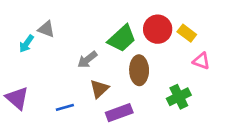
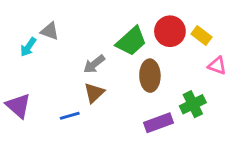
brown triangle: (99, 89) -> (94, 93), moved
purple rectangle: (119, 113) -> (159, 123), moved

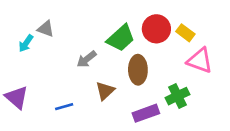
pink triangle: (217, 66) -> (200, 60), size x1.5
brown triangle: (94, 93) -> (105, 91), moved

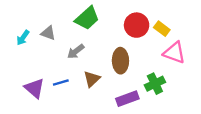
gray triangle: (46, 29) -> (48, 33), moved
green trapezoid: (121, 38) -> (87, 18), moved
purple triangle: (17, 97) -> (34, 88), moved
blue line: (64, 107) -> (61, 82), moved

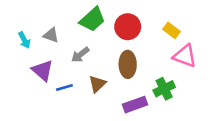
red circle: (137, 25) -> (128, 27), moved
cyan arrow: (23, 38) -> (24, 40), turned -63
purple triangle: (34, 88) -> (43, 70), moved

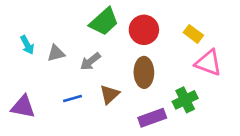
gray triangle: (51, 35) -> (56, 53), moved, turned -35
purple triangle: (43, 70) -> (23, 107), moved, turned -30

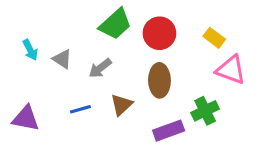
gray triangle: (56, 53) -> (62, 59), turned 48

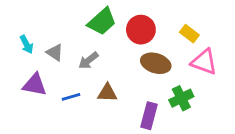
brown ellipse: (159, 80) -> (156, 63), moved, turned -72
brown triangle: (121, 105) -> (107, 93), turned 45
purple triangle: (26, 118) -> (35, 85), moved
purple rectangle: (169, 131) -> (149, 116), turned -55

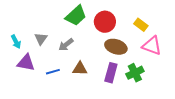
cyan arrow: (27, 44) -> (16, 42), moved
gray triangle: (55, 52) -> (41, 39), turned 32
purple rectangle: (149, 116) -> (111, 73), moved

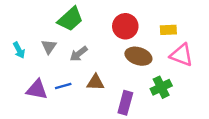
green trapezoid: (76, 16) -> (70, 19), moved
yellow rectangle: (141, 25) -> (168, 30), turned -40
purple triangle: (26, 63) -> (37, 90), moved
purple rectangle: (111, 73) -> (125, 103), moved

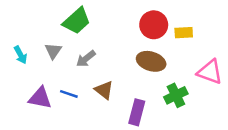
red circle: (125, 26) -> (154, 25), moved
pink triangle: (181, 55) -> (210, 72), moved
brown triangle: (95, 82) -> (104, 90), turned 36
blue line: (63, 86) -> (69, 94), turned 35

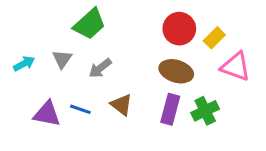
yellow rectangle: (184, 33) -> (214, 38), turned -42
cyan arrow: (21, 55) -> (24, 64), turned -90
pink triangle: (210, 72) -> (236, 67), moved
purple rectangle: (137, 112) -> (170, 109), moved

